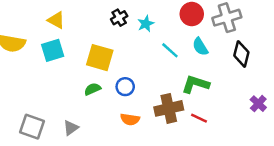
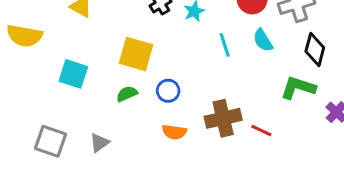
cyan square: (53, 50) -> (73, 74), moved, turned 35
cyan line: (170, 50) -> (225, 45), turned 30
green L-shape: (195, 84) -> (298, 88), moved

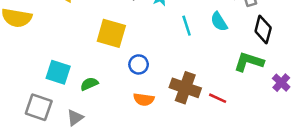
cyan square: (73, 74) -> (58, 72), moved
green semicircle: (127, 94) -> (89, 84), moved
brown cross: (223, 118) -> (185, 88), turned 32
gray triangle: (99, 143) -> (75, 118), moved

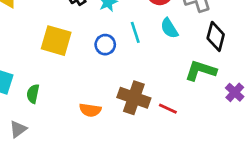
blue circle: (139, 64) -> (105, 45), moved
green semicircle: (89, 84) -> (33, 94), turned -54

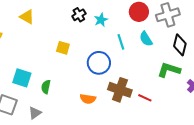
yellow square: (56, 41) -> (63, 48), size x0.6
blue circle: (105, 45) -> (99, 63), moved, size x1.5

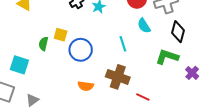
cyan line: (121, 42) -> (123, 44), moved
blue circle: (99, 63) -> (81, 50), moved
green semicircle: (46, 87) -> (43, 44), moved
red line: (145, 98) -> (143, 97), moved

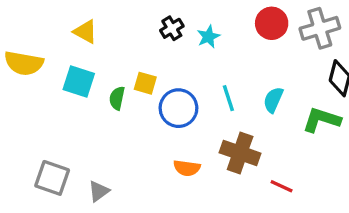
cyan semicircle: (144, 26) -> (273, 100), moved, turned 56
cyan line: (123, 44) -> (228, 98), moved
cyan square: (19, 65) -> (79, 81), moved

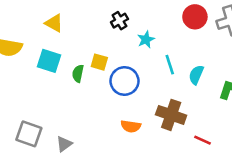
cyan star: (208, 37) -> (146, 39), moved
cyan line: (228, 98) -> (170, 65), moved

